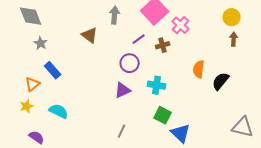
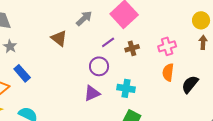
gray arrow: (115, 15) -> (84, 18), turned 42
pink cross: (181, 25) -> (167, 46), moved, turned 30

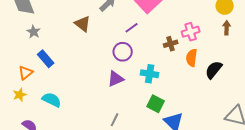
brown cross: (132, 48) -> (171, 44), moved

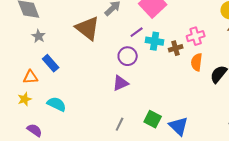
brown triangle: (83, 24) -> (88, 28), size x1.5
orange triangle: (26, 73) -> (31, 77), turned 35
cyan cross: (150, 74) -> (155, 41), moved
green square: (156, 104) -> (153, 119), moved

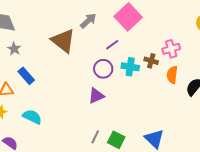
cyan cross: (155, 41) -> (130, 67), moved
brown cross: (176, 48) -> (151, 61), turned 32
green square: (153, 119) -> (116, 140), moved

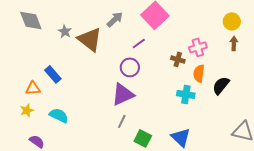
gray star: (14, 49) -> (65, 31), moved
cyan cross: (130, 67) -> (186, 94), moved
purple triangle: (96, 96) -> (123, 94), size x1.4
gray line: (95, 137) -> (122, 121), moved

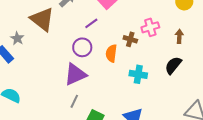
gray star: (65, 31) -> (17, 38), moved
brown arrow: (234, 43) -> (179, 36), moved
orange semicircle: (199, 73) -> (111, 53), moved

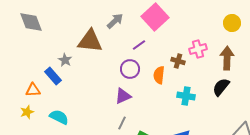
brown triangle: (42, 19) -> (90, 41), turned -32
brown arrow: (179, 36) -> (227, 58), size x1.6
purple triangle: (75, 74) -> (123, 96), size x0.7

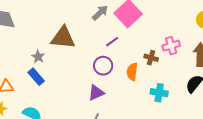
gray arrow: (115, 21) -> (100, 13), moved
blue rectangle: (53, 76) -> (36, 77), moved

